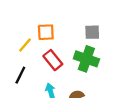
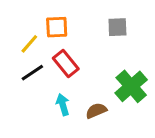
green cross: (86, 59) -> (131, 86), moved, turned 30
black line: (20, 75) -> (32, 73), moved, turned 30

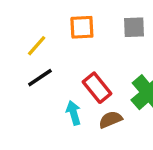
orange square: (57, 27) -> (82, 27), moved
red rectangle: (66, 64) -> (97, 88), moved

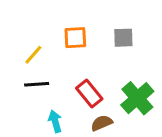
black line: (40, 78) -> (37, 84), turned 30
cyan arrow: (74, 113) -> (55, 121), moved

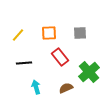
yellow line: (33, 55) -> (18, 35), moved
red rectangle: (89, 94) -> (60, 57), moved

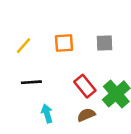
red rectangle: (60, 57) -> (85, 86), moved

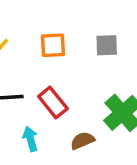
red rectangle: (85, 86) -> (53, 102), moved

